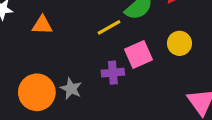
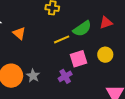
orange triangle: (42, 25) -> (19, 33), turned 32
purple cross: (113, 73) -> (65, 76), moved, turned -32

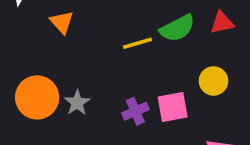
pink square: (78, 59) -> (173, 107), moved

